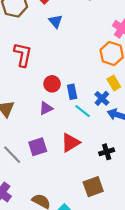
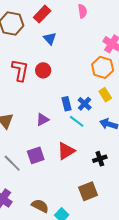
red circle: (52, 84) -> (43, 70), moved
blue cross: (102, 98) -> (85, 104), moved

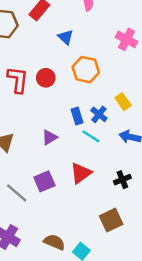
blue triangle: (50, 39) -> (66, 37), moved
orange hexagon: (103, 67) -> (86, 70), moved

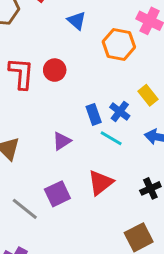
orange hexagon: (86, 70) -> (119, 44), moved

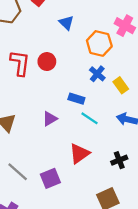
blue cross: (120, 111) -> (97, 74), moved
blue rectangle: (94, 114) -> (76, 99), turned -56
purple square: (57, 194) -> (50, 178), moved

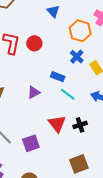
red triangle: (79, 154) -> (57, 124), turned -36
black cross: (119, 160) -> (80, 125), moved

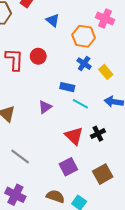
purple square: (31, 143) -> (68, 167), moved

